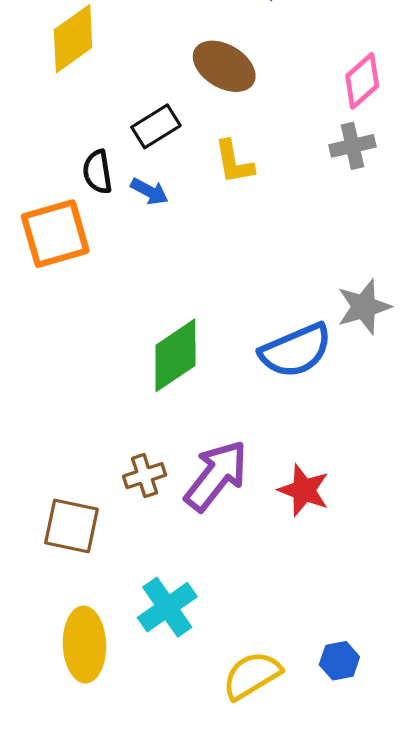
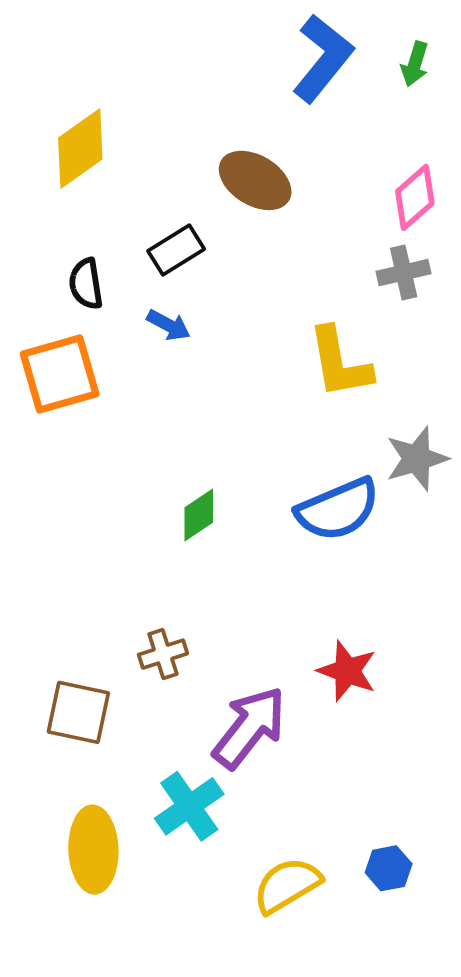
yellow L-shape: (234, 162) -> (340, 363), moved, size x1.4
black semicircle: (97, 172) -> (86, 284), moved
green diamond: (175, 355) -> (199, 515), size x0.6
purple arrow: (216, 476) -> (249, 727), moved

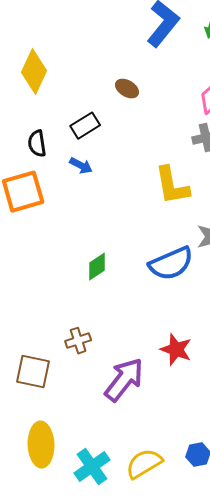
yellow diamond: (80, 148) -> (34, 72), turned -30
brown ellipse: (255, 180) -> (127, 89), size x0.6
cyan cross: (189, 806) -> (92, 467), moved

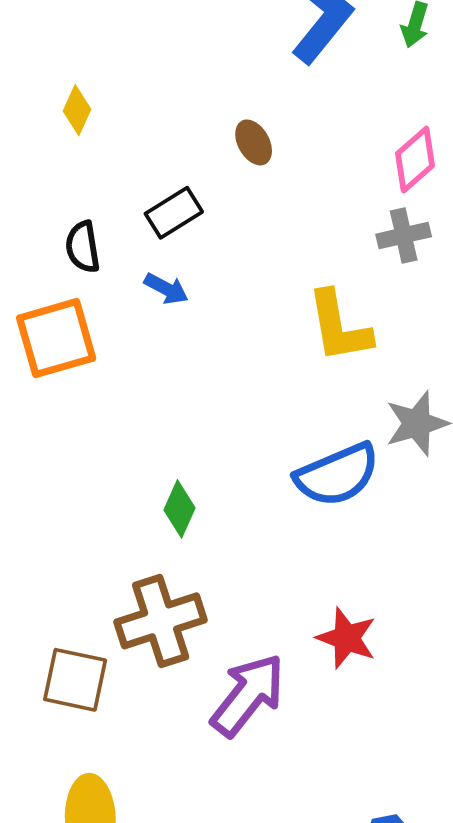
yellow diamond: (34, 72) -> (77, 110), size x0.6
brown ellipse: (127, 89) -> (254, 142), turned 30
green diamond: (97, 267) -> (180, 509), moved, turned -32
brown cross: (78, 341) -> (161, 621), size x1.8

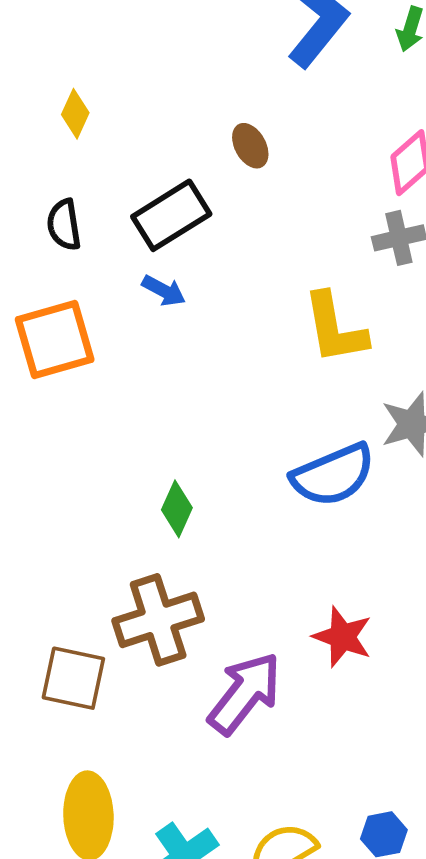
black rectangle: (174, 213) -> (171, 215), size x1.4
black semicircle: (83, 247) -> (64, 225), moved

